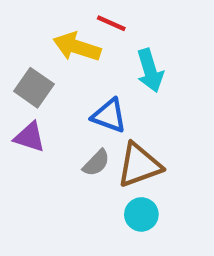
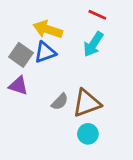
red line: (111, 23) -> (97, 15), moved
cyan arrow: (150, 71) -> (93, 44), turned 50
blue triangle: (109, 116) -> (45, 52), moved, turned -40

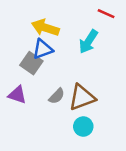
red line: (97, 15) -> (106, 14), moved
gray square: (21, 55) -> (31, 63), moved
purple triangle: (18, 86) -> (17, 95), moved

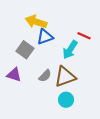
red line: (106, 14) -> (84, 36), moved
cyan arrow: (88, 42) -> (70, 50), moved
blue triangle: (43, 49) -> (45, 37), moved

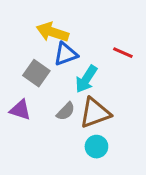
cyan arrow: (70, 50) -> (86, 79), moved

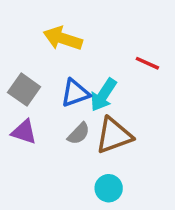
blue triangle: (66, 54) -> (75, 93), moved
gray square: (36, 73) -> (24, 90), moved
cyan circle: (96, 147) -> (109, 188), moved

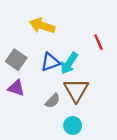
red line: (147, 63) -> (98, 42), turned 42
gray semicircle: (79, 134) -> (53, 101), moved
brown triangle: (114, 135) -> (76, 90), turned -40

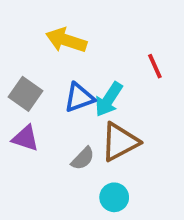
brown triangle: (76, 90) -> (120, 142), turned 32

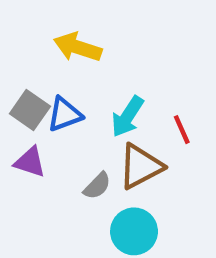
red line: (155, 66) -> (182, 130), moved
blue triangle: (79, 98) -> (65, 114), moved
cyan circle: (114, 197) -> (134, 231), size x1.4

